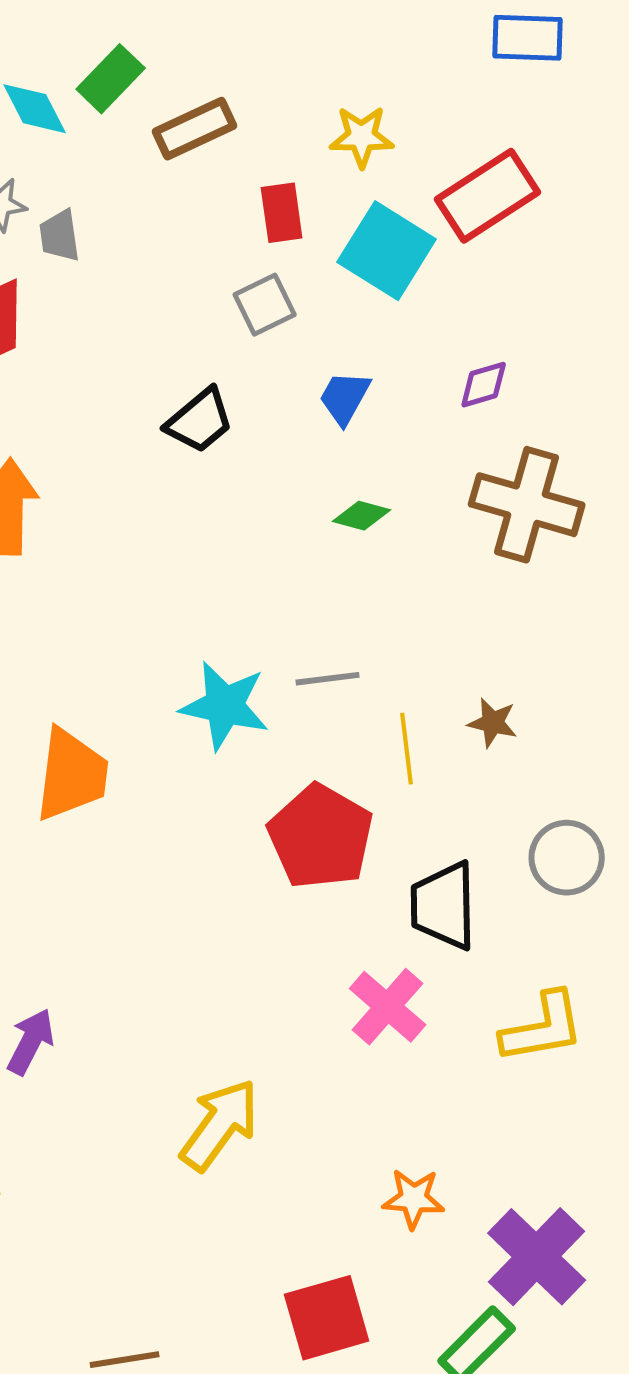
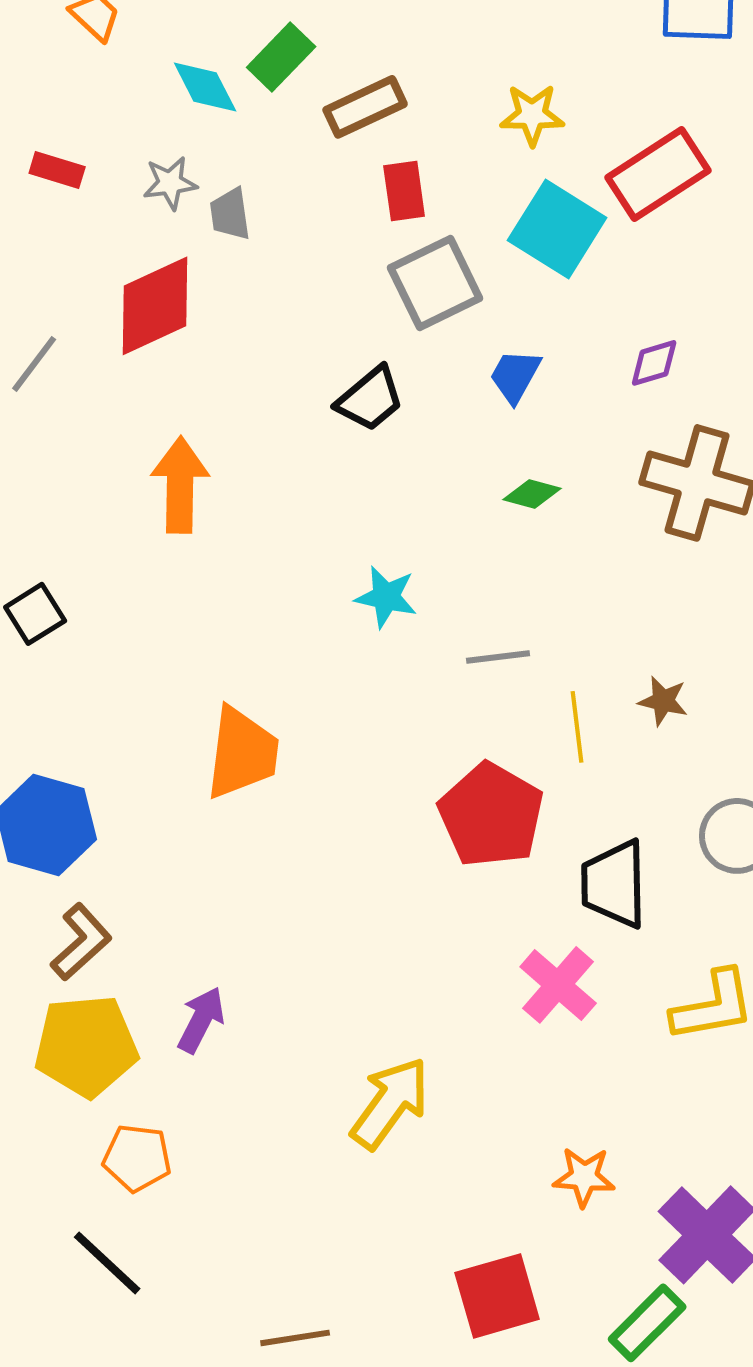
red rectangle: (282, 213) -> (404, 191), moved
gray square: (265, 305) -> (435, 283), size x1.5
cyan star: (225, 706) -> (386, 597), moved, size x0.7

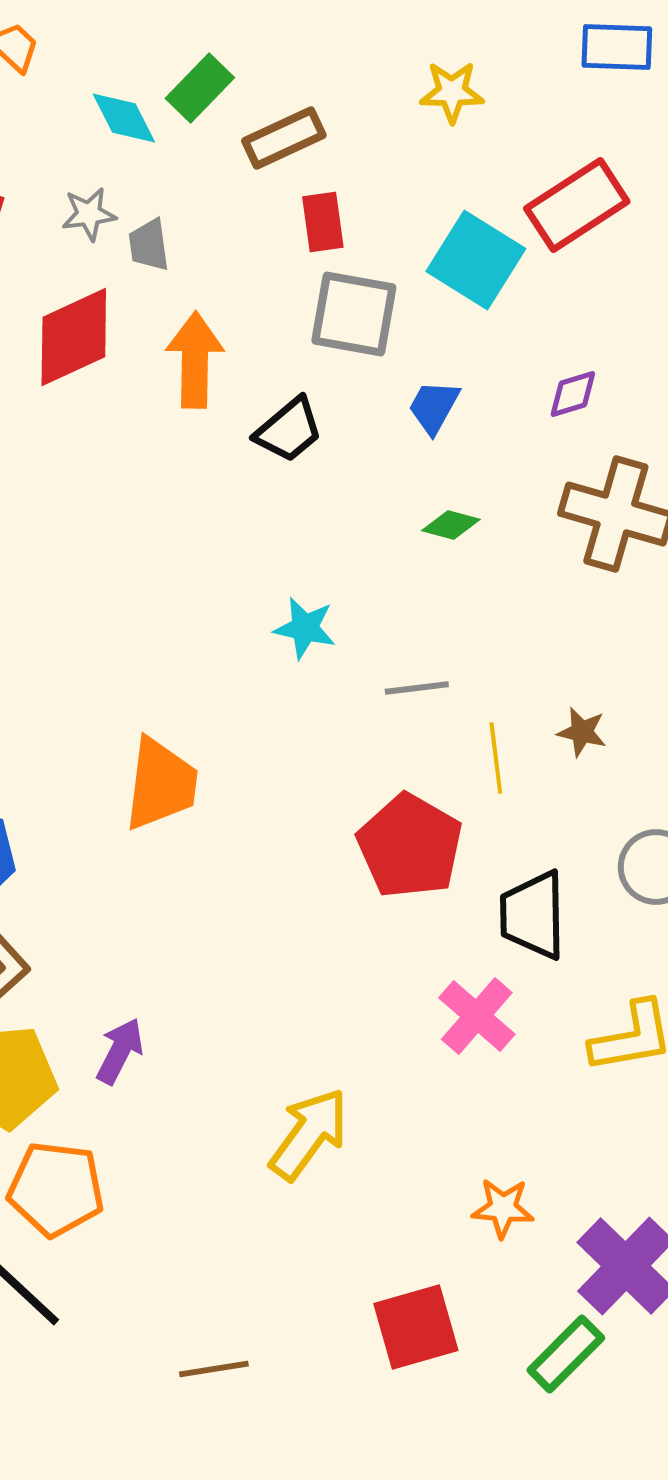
yellow star: (532, 115) -> (452, 92), moved
gray square: (435, 283) -> (354, 314), turned 36
orange arrow: (180, 485) -> (195, 360), moved
orange pentagon: (137, 1158) -> (56, 1189), size x1.4

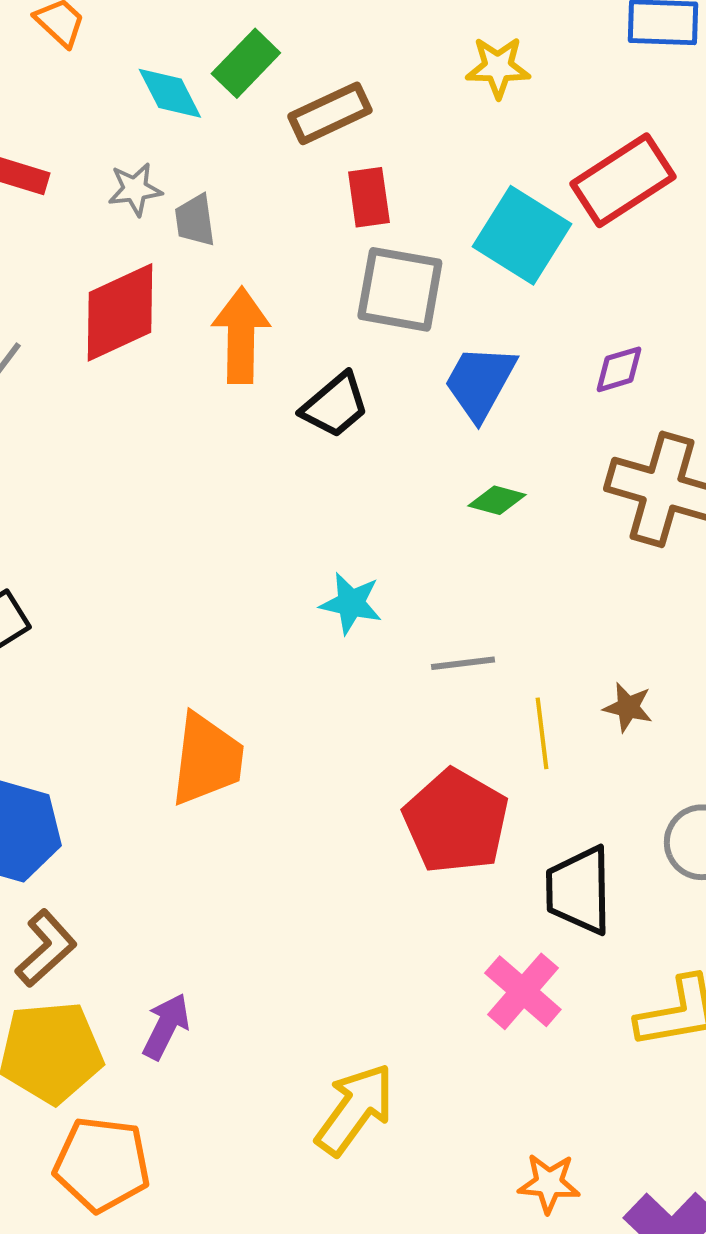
blue trapezoid: (434, 407) -> (480, 382), size x1.4

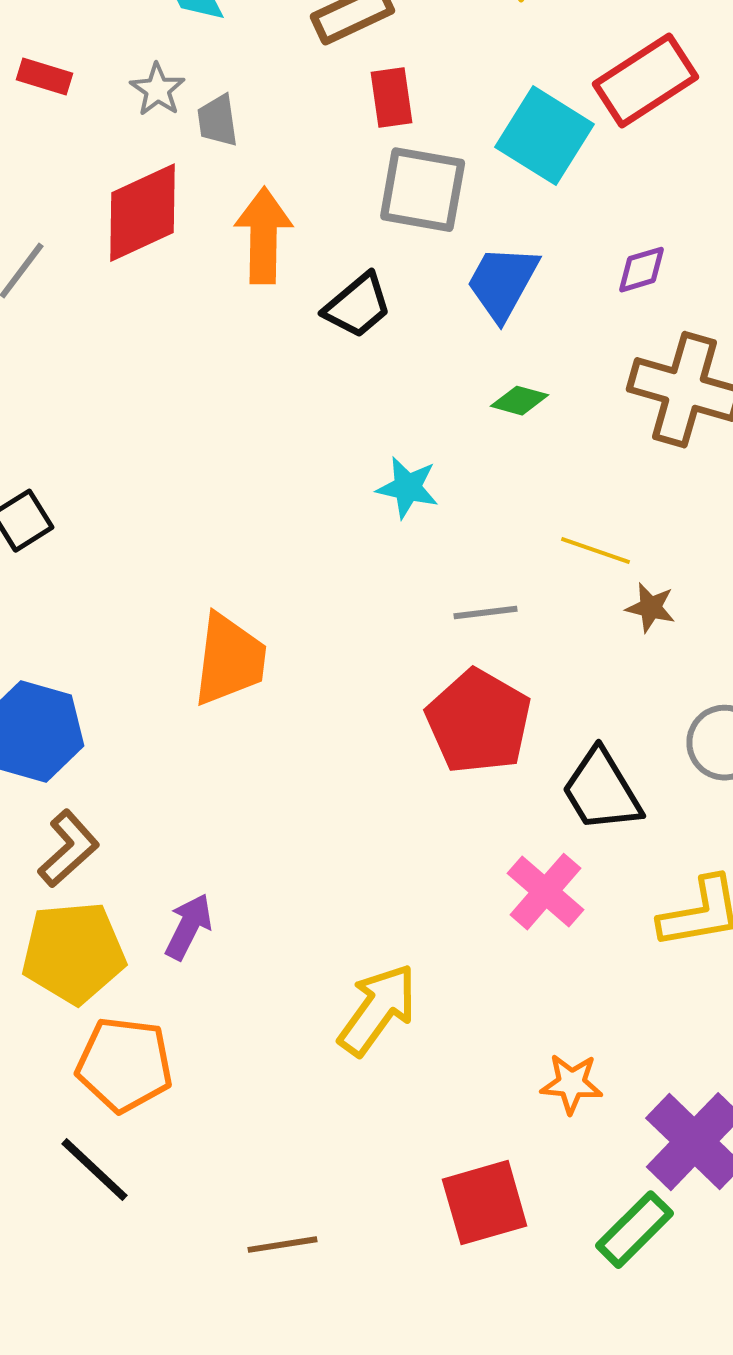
gray star: (135, 189) -> (158, 90), turned -30
cyan star: (351, 603) -> (408, 488), moved
gray line: (463, 663) -> (486, 613), moved
yellow line: (542, 733) -> (596, 551), moved, turned -64
black trapezoid: (579, 890) -> (602, 791), turned -30

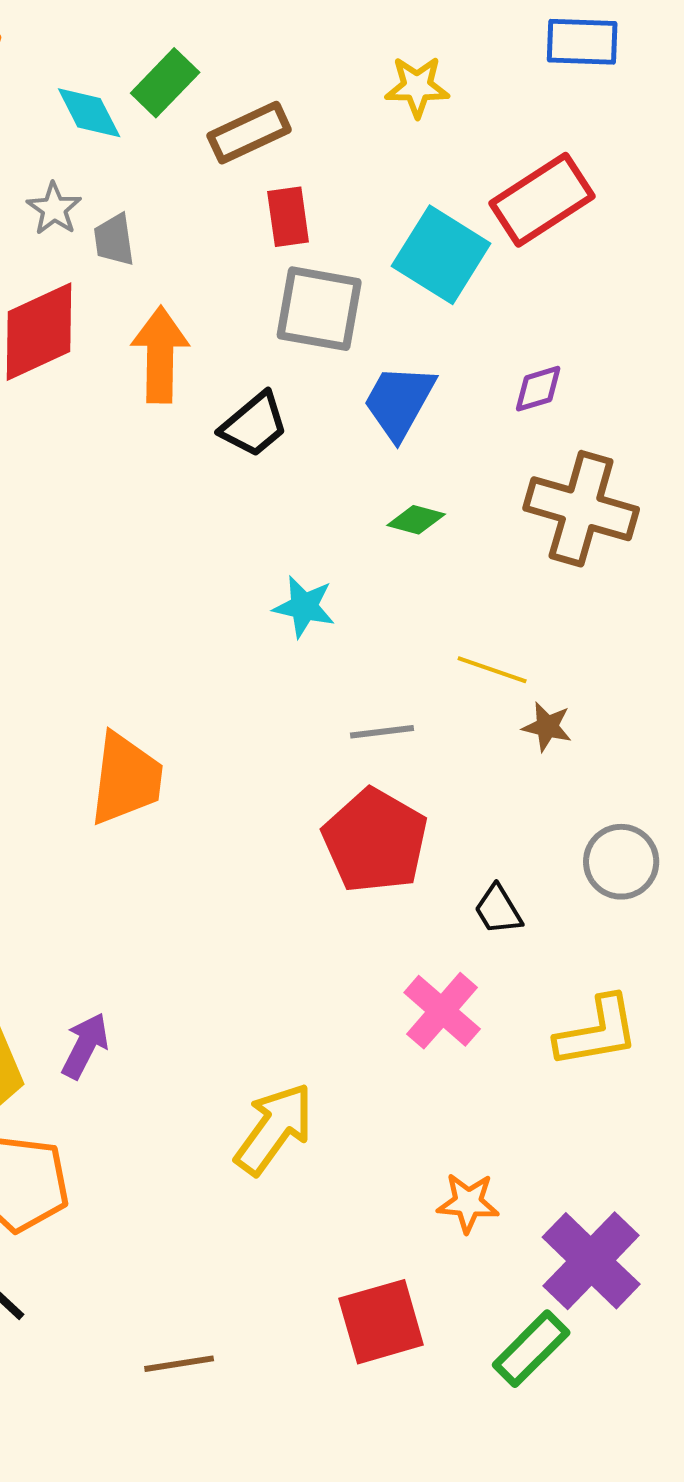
black trapezoid: (602, 791) -> (498, 910), size x0.6

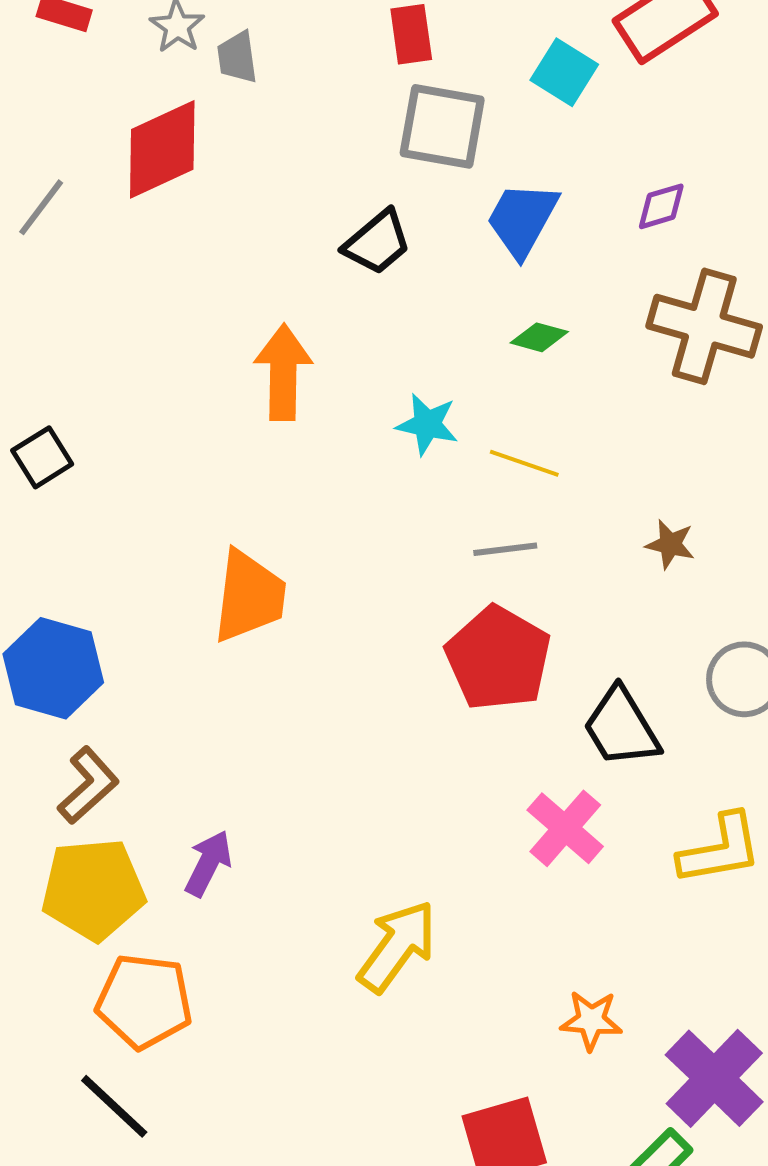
cyan square: (441, 255) -> (564, 72), size x0.7
orange arrow: (160, 355) -> (283, 372), moved
yellow line: (492, 670) -> (524, 463), moved
black trapezoid: (498, 910) -> (621, 727), size x1.6

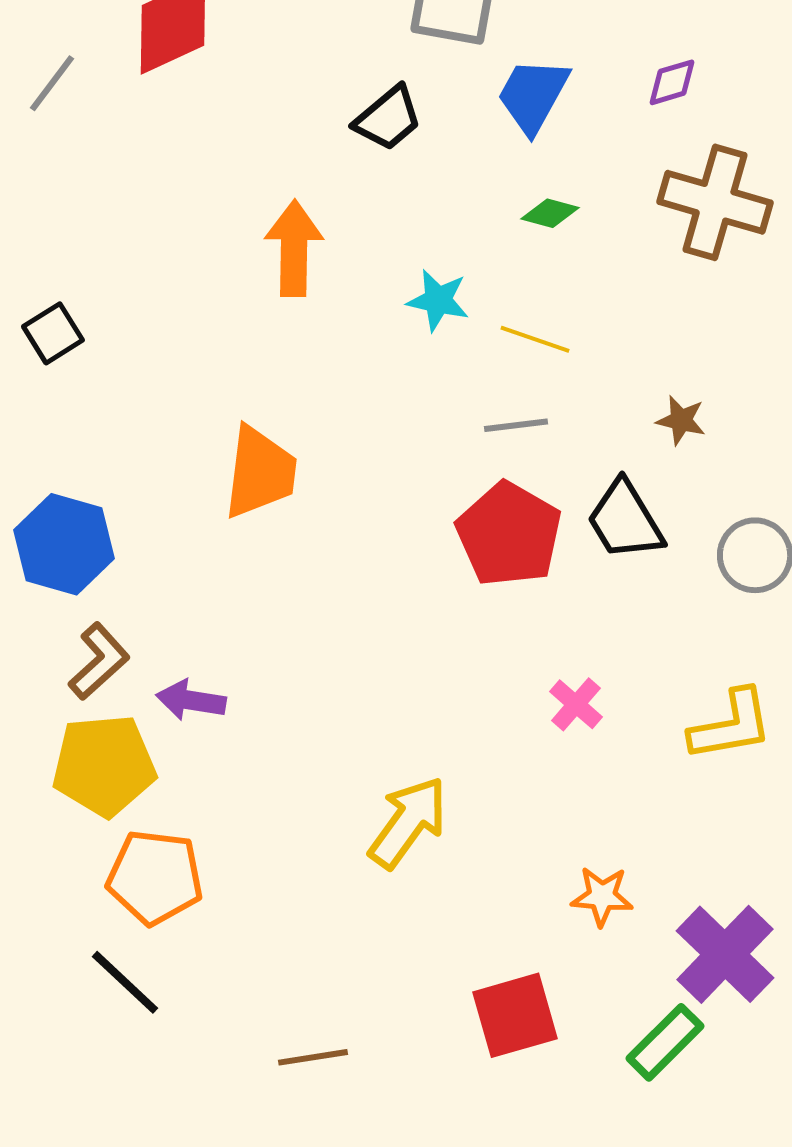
black trapezoid: (621, 727) -> (625, 520), moved
pink cross: (565, 828) -> (576, 704), size x0.7
purple arrow: (208, 863) -> (191, 700), moved, turned -108

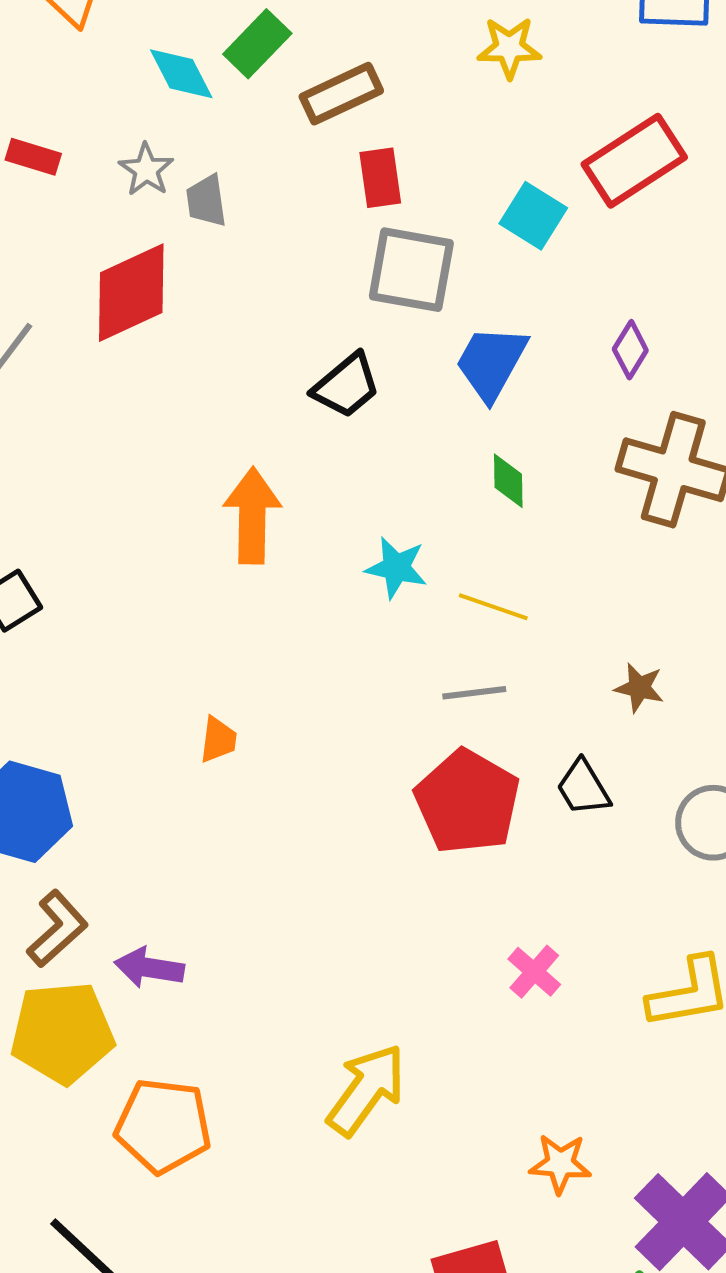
purple diamond: (672, 82) -> (630, 350), turned -42
green diamond: (550, 213) -> (508, 481), turned 74
orange trapezoid: (260, 472) -> (218, 740), size x0.5
black trapezoid: (625, 520) -> (583, 788), size x0.7
orange pentagon: (155, 877) -> (163, 1126), moved

